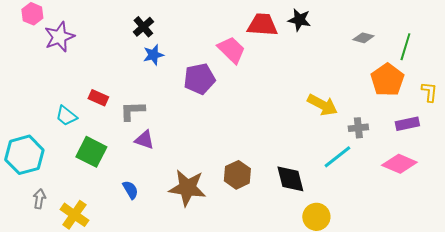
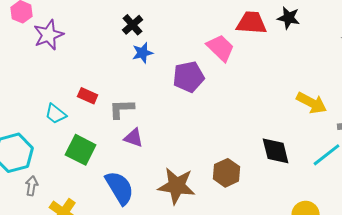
black diamond: (290, 179) -> (276, 151), moved
blue semicircle: (130, 190) -> (120, 188), size x1.8
gray arrow: (39, 199) -> (32, 186), moved

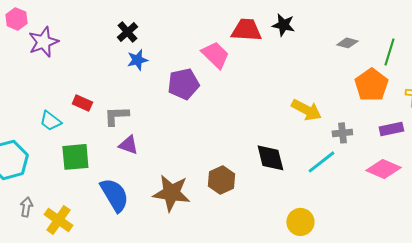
green square: (81, 150) -> (75, 157), turned -32
gray arrow: (32, 186) -> (26, 207), moved

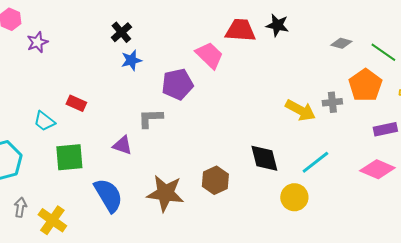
purple star: (43, 42) -> (37, 42), size x0.7
green line: (389, 52) -> (383, 52), turned -72
gray L-shape: (116, 116) -> (150, 118), moved
gray cross: (342, 133) -> (332, 102), moved
yellow circle: (300, 222) -> (294, 197), moved

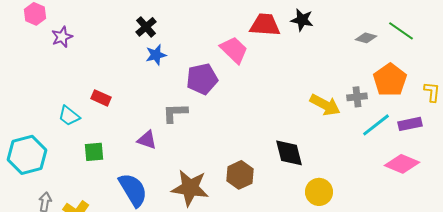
green line: (383, 52) -> (401, 31), moved
green square: (69, 157) -> (94, 152), size x0.7
cyan line: (315, 162) -> (376, 125), moved

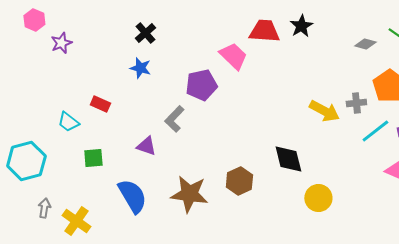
black star: (302, 20) -> (301, 26), turned 30
blue star: (156, 55) -> (140, 68), moved, turned 30
gray L-shape: (175, 113) -> (174, 119), turned -44

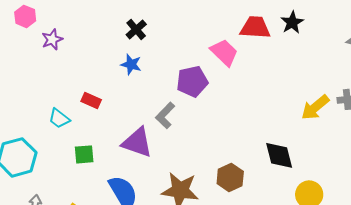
yellow arrow: (324, 111) -> (315, 107), turned 112
purple triangle: (146, 146) -> (137, 142), size x1.6

